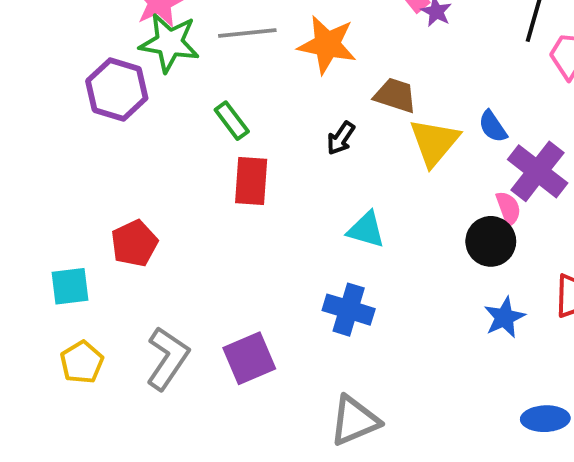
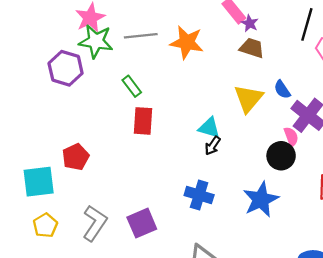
brown trapezoid: (395, 95) -> (252, 48), moved
black arrow: (341, 138) -> (213, 146), moved
cyan triangle: (366, 230) -> (209, 128), moved
cyan square: (70, 286) -> (39, 182), size x1.4
blue star: (504, 317) -> (261, 200), moved, size x1.5

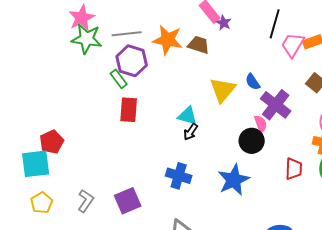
brown trapezoid: (252, 48) -> (199, 45), moved
purple hexagon: (66, 68) -> (132, 61), moved
red pentagon: (76, 157) -> (52, 142), moved
gray L-shape: (95, 223) -> (86, 201), size x0.7

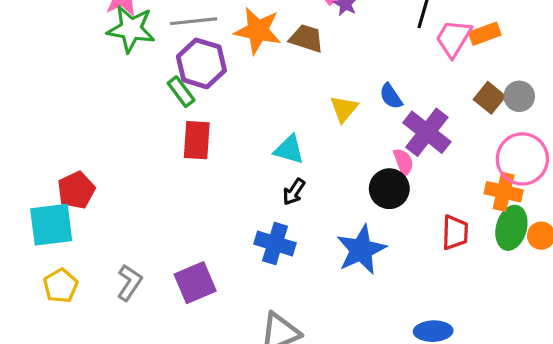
yellow triangle: (223, 90) -> (344, 109), size x0.7
black arrow: (191, 132) -> (294, 192), moved

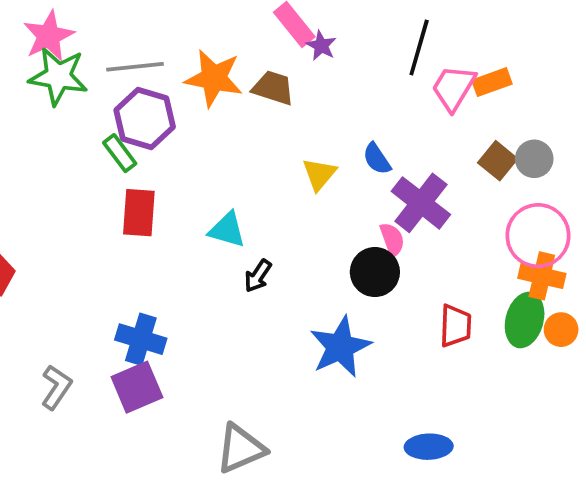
cyan triangle: (289, 150) -> (227, 230), moved
orange cross: (504, 192) -> (542, 276), moved
blue cross: (275, 243) -> (141, 339), moved

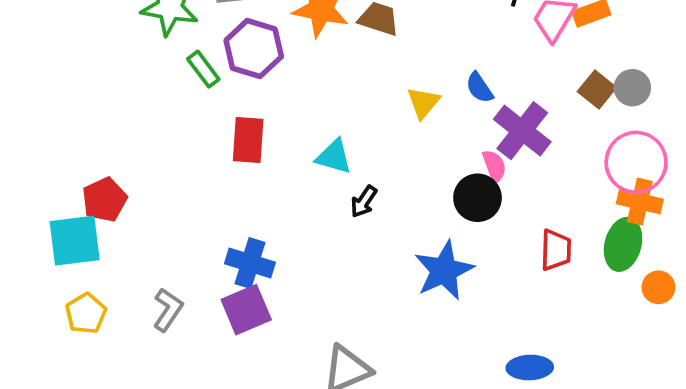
green rectangle: (120, 153) -> (203, 69), moved
orange circle: (561, 330) -> (658, 287), moved

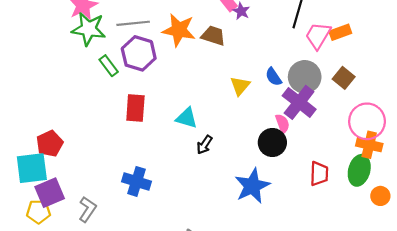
gray circle: (632, 88) -> (305, 77), moved, size x1.5
purple square: (246, 310) -> (50, 193), moved
yellow pentagon: (86, 313) -> (39, 212), turned 30

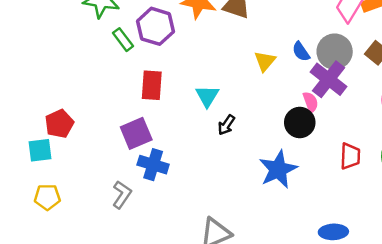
cyan triangle: (187, 118) -> (207, 96), turned 45
cyan square: (32, 168) -> (40, 150), size x0.7
purple square: (50, 193) -> (136, 133), moved
gray L-shape: (88, 209) -> (122, 195), moved

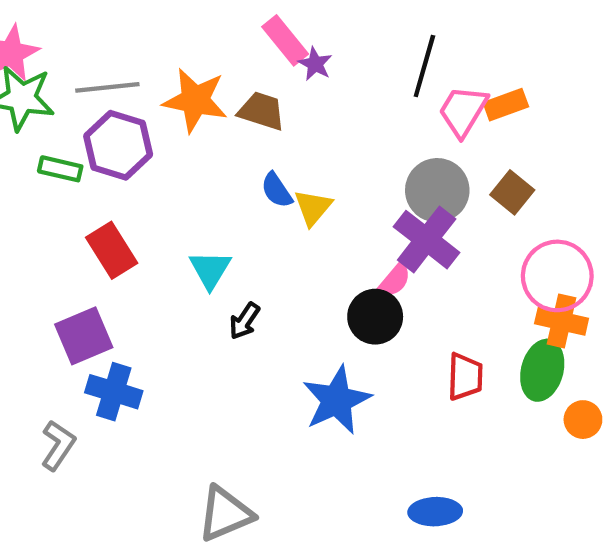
green rectangle: (123, 40) -> (60, 169), turned -40
blue semicircle: (301, 52) -> (277, 190), moved
red rectangle: (152, 85) -> (112, 250), turned -36
pink semicircle: (311, 102) -> (394, 280), turned 60

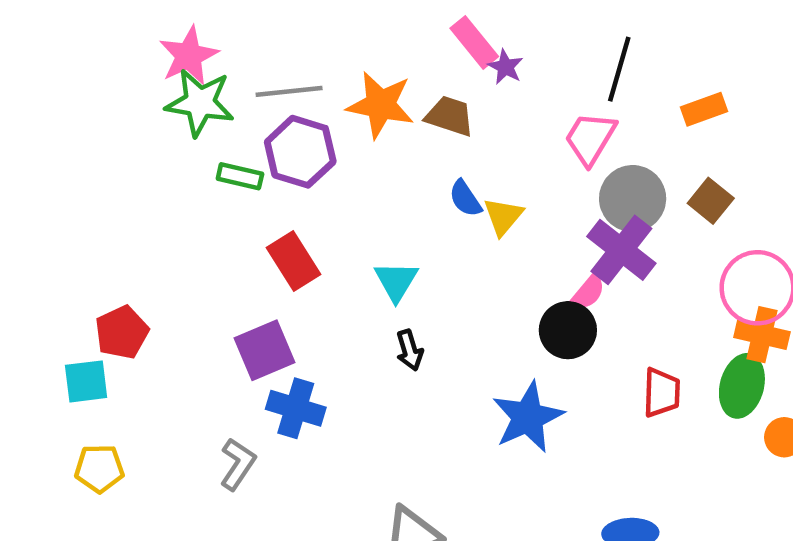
pink trapezoid: (463, 111) -> (590, 138), moved
black arrow: (244, 321) -> (410, 350), moved, turned -51

